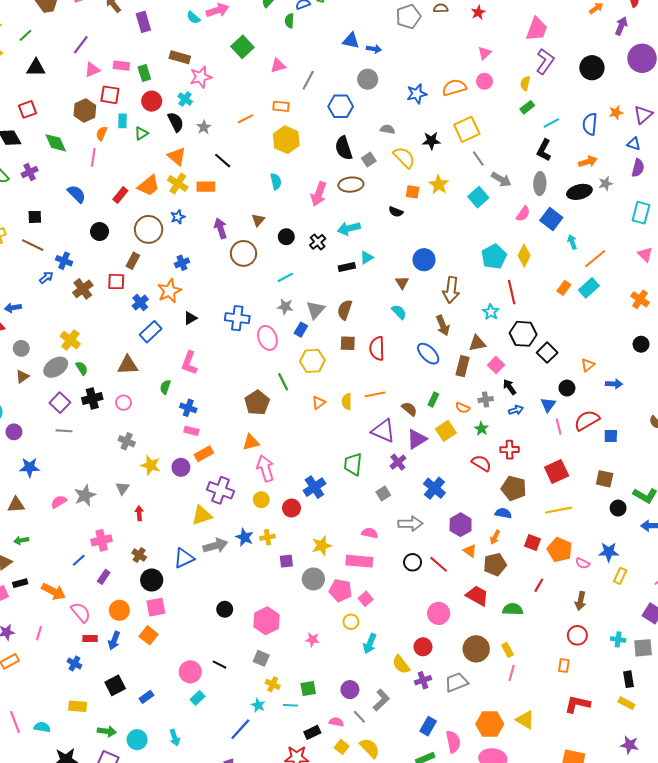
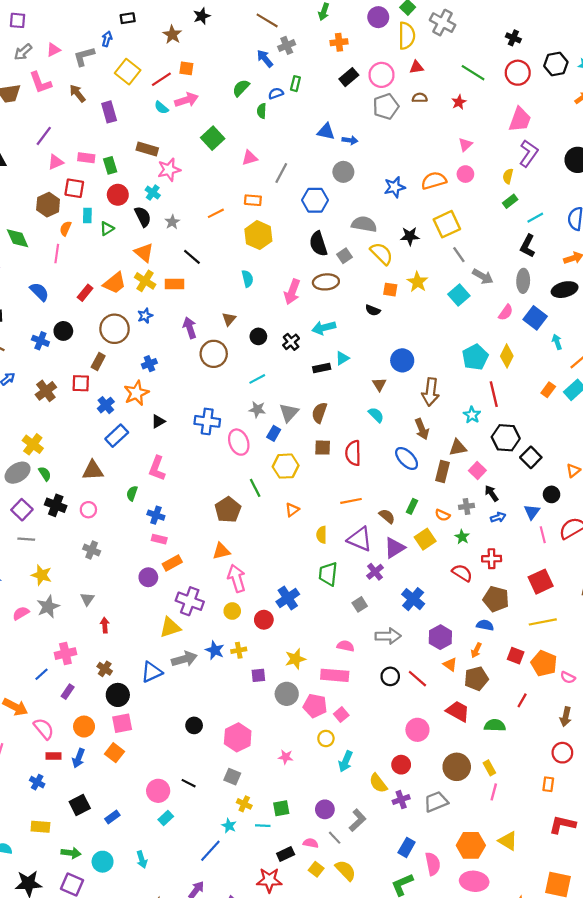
gray semicircle: (387, 129) -> (364, 224), size x1.6
blue cross: (64, 261) -> (40, 341), moved
black cross: (92, 398) -> (56, 505), turned 36
yellow semicircle: (347, 402) -> (322, 535), moved
yellow star: (151, 465) -> (42, 575), moved

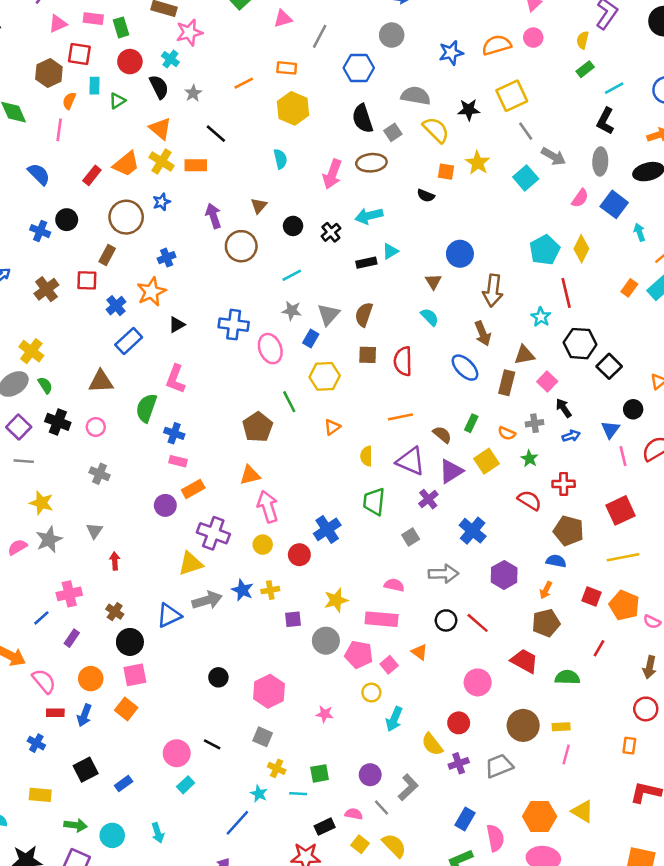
green semicircle: (132, 493) -> (146, 408), size x1.6
orange triangle: (450, 664) -> (419, 652), moved
yellow rectangle: (489, 768) -> (561, 727), turned -64

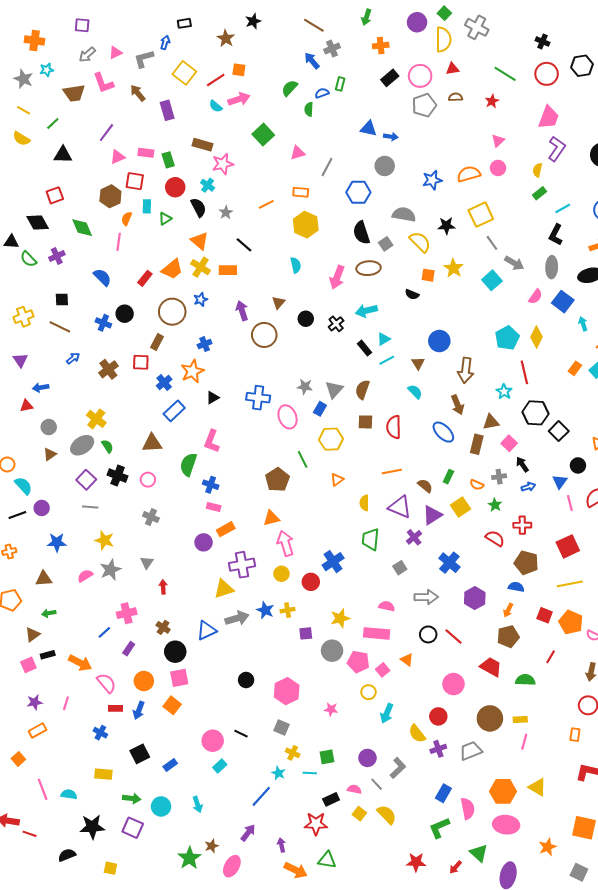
black rectangle: (366, 263) -> (364, 348), turned 63
cyan line: (292, 275) -> (387, 360), moved
purple cross: (213, 533) -> (242, 565), turned -30

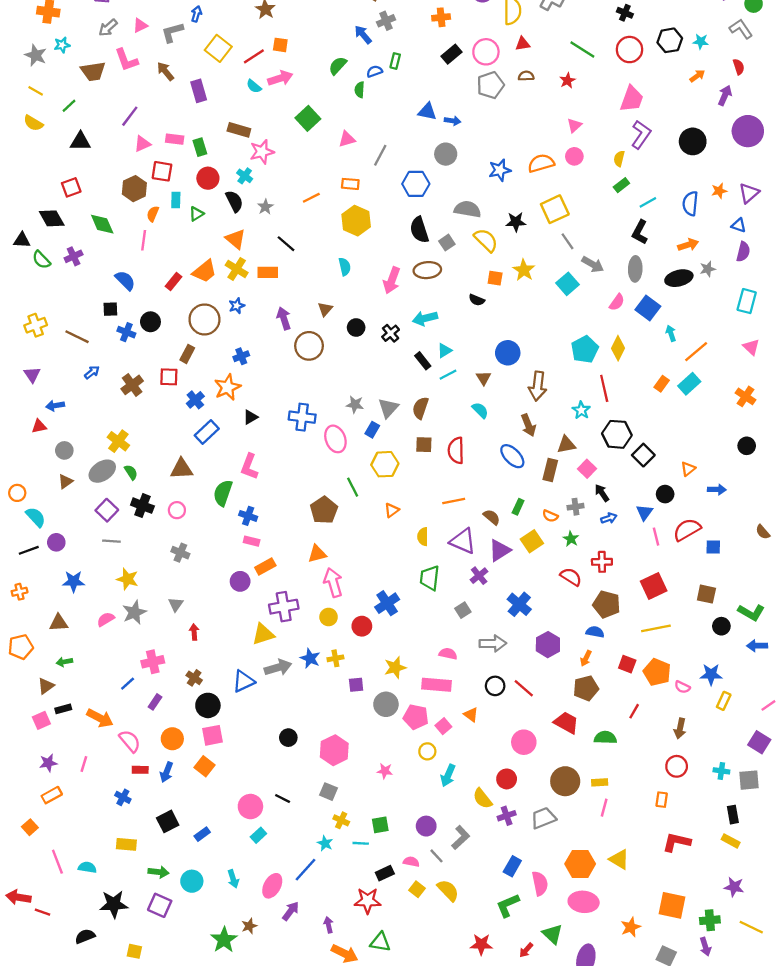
black square: (62, 300) -> (110, 309), moved
pink ellipse: (232, 866) -> (272, 886), moved

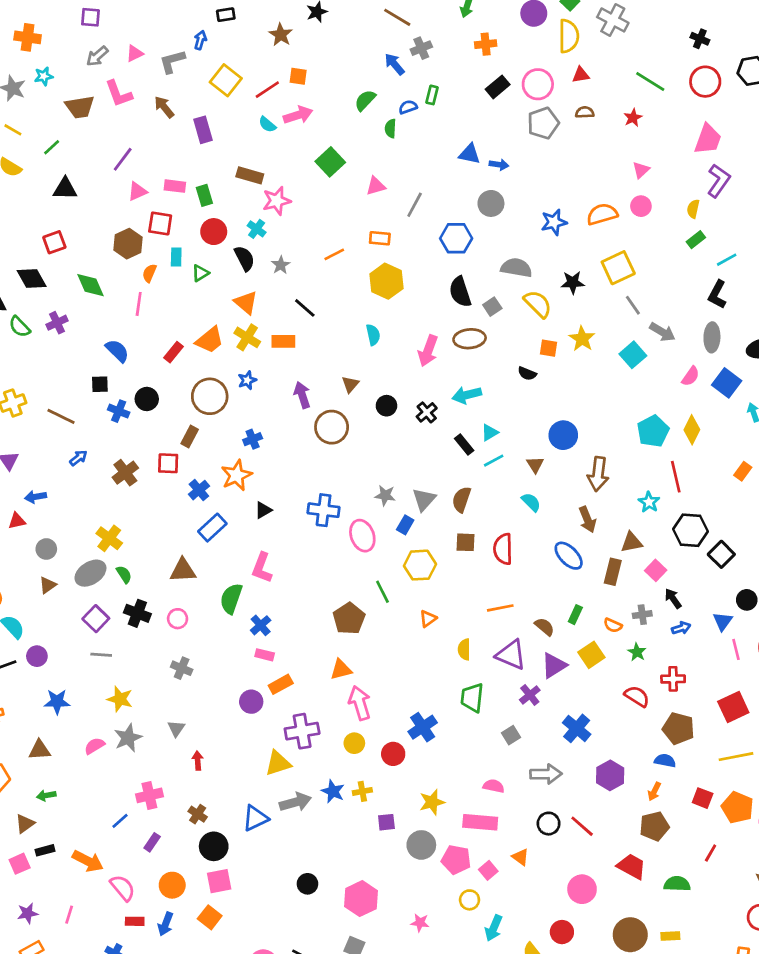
blue cross: (248, 516) -> (261, 625), turned 30

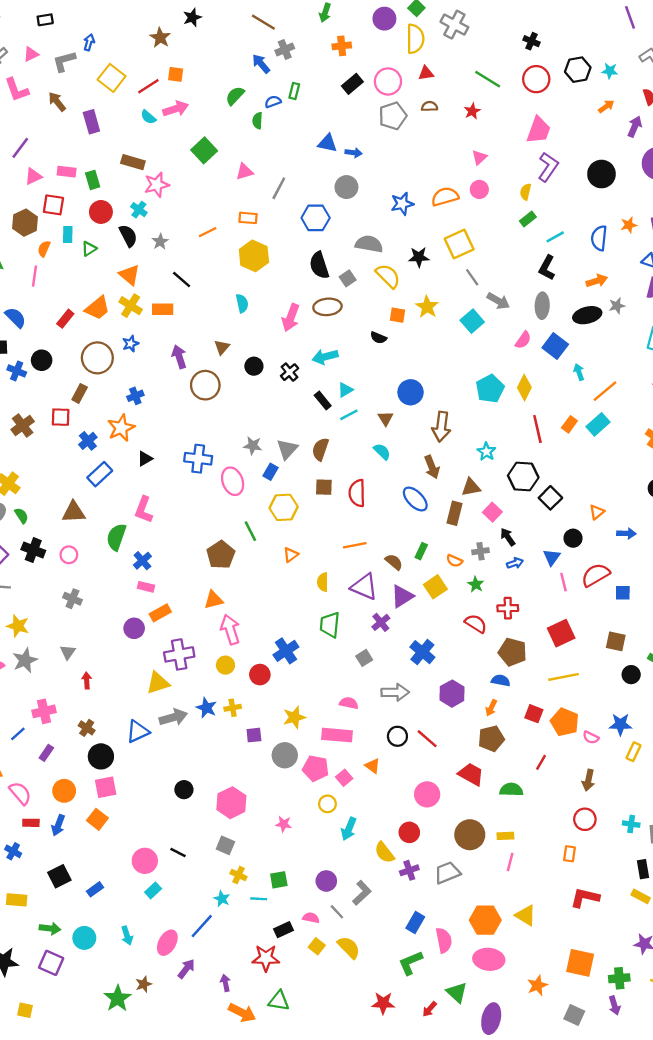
black rectangle: (226, 15) -> (45, 20), moved
red line: (676, 477) -> (537, 429), moved

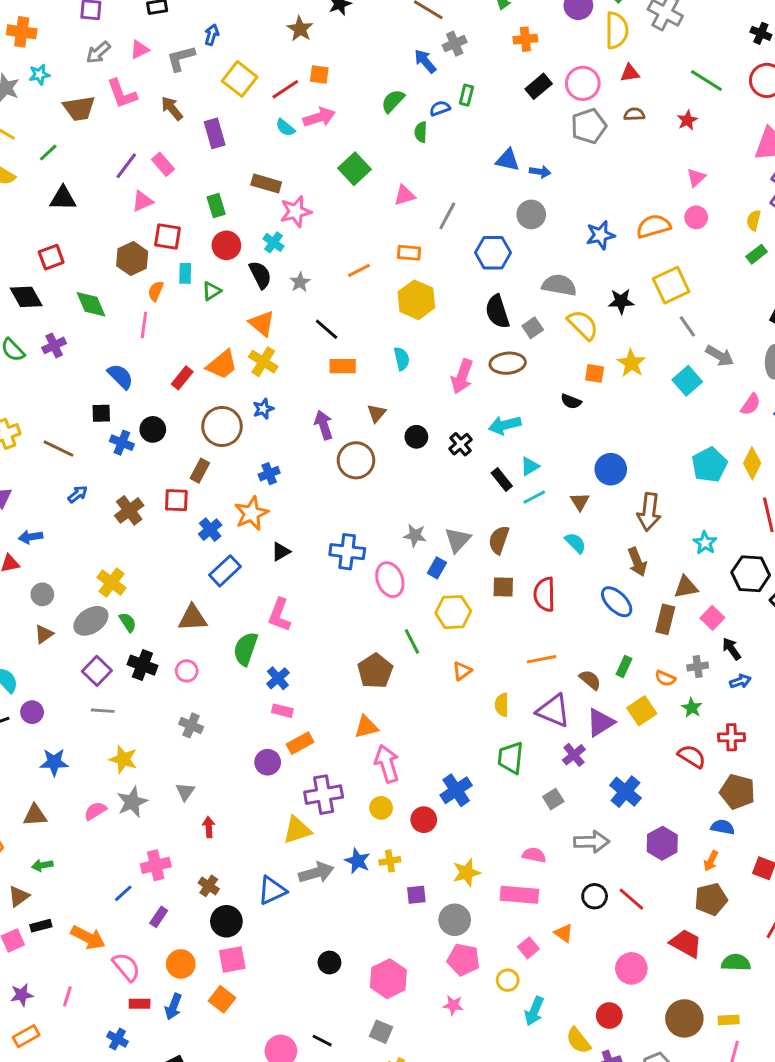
pink rectangle: (67, 172) -> (163, 164), moved, turned 42
orange rectangle: (163, 309) -> (343, 366), moved
pink pentagon: (316, 768) -> (463, 960), moved

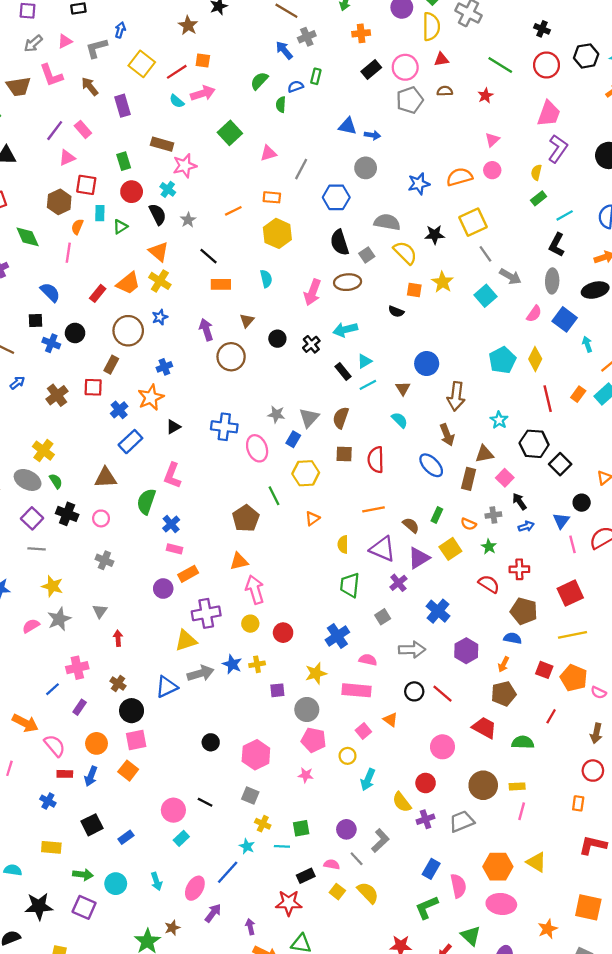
gray ellipse: (91, 621) -> (28, 480), turned 60
blue cross: (456, 790) -> (337, 636), moved

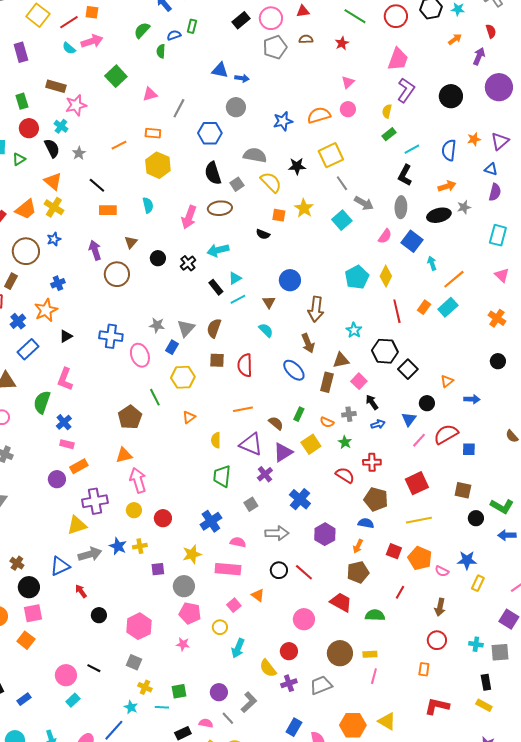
pink line: (573, 544) -> (419, 440), turned 56
red arrow: (118, 638) -> (81, 591), moved, turned -32

